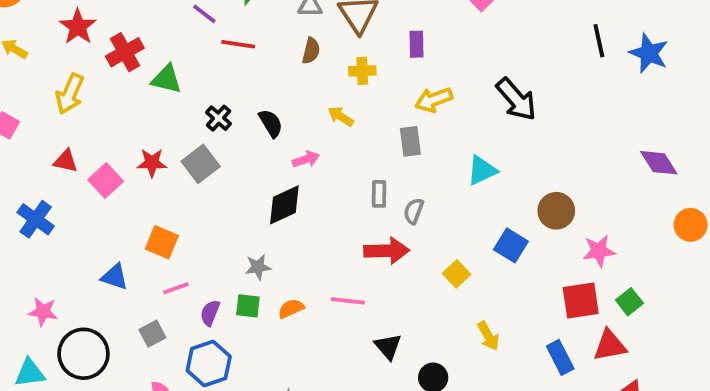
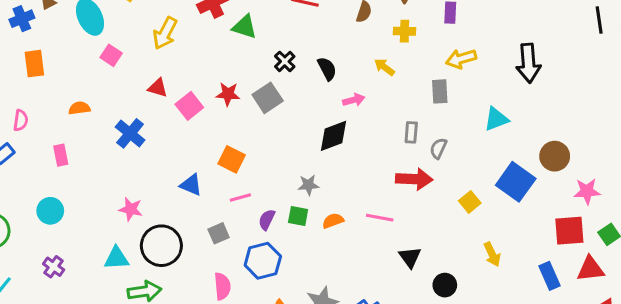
black arrow: (516, 99) -> (528, 63), turned 33
blue square: (511, 245) -> (516, 182), size x1.4

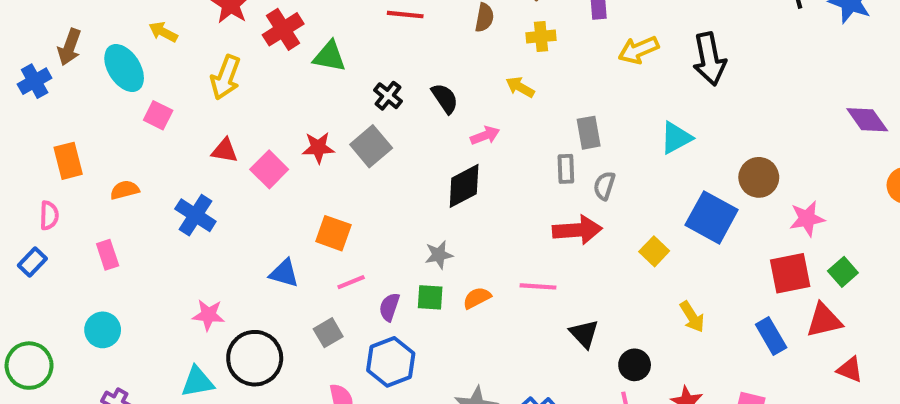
yellow arrow: (461, 59) -> (638, 50), moved
orange rectangle: (34, 64) -> (68, 161), moved
gray rectangle: (440, 91) -> (589, 133), moved

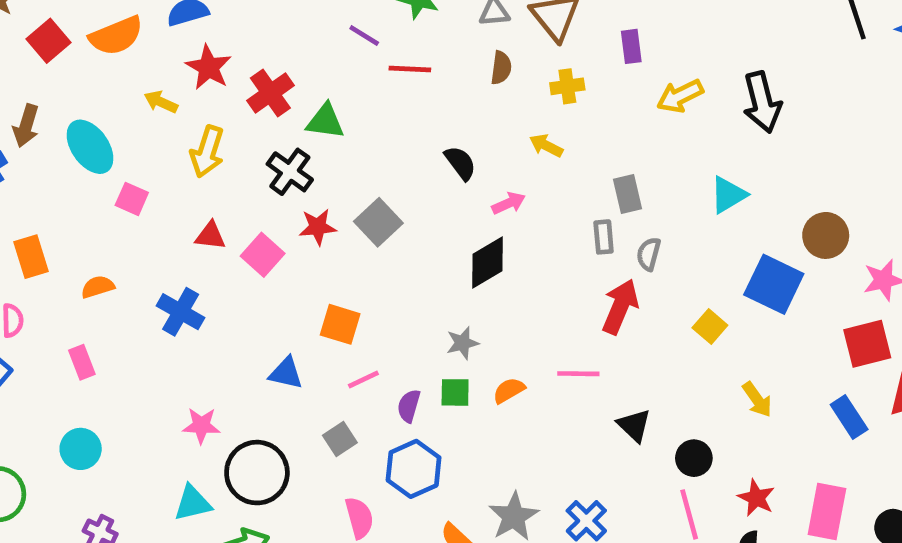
yellow arrow: (163, 32) -> (161, 102), moved
black cross: (388, 96) -> (290, 172), moved, size x1.4
red arrow: (577, 230) -> (620, 307), turned -60

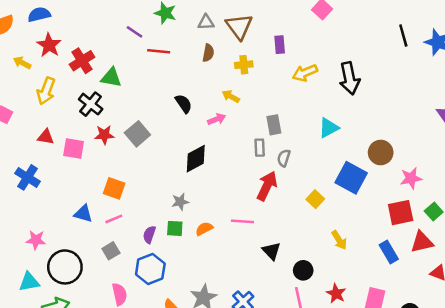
pink arrow: (509, 203) -> (217, 119), moved
pink square: (263, 255) -> (74, 149), turned -35
pink line: (363, 380) -> (114, 219), moved

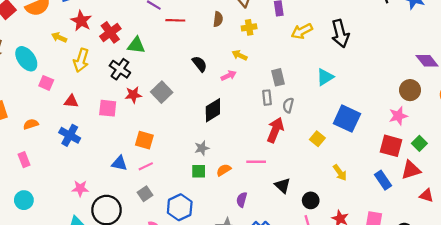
red triangle: (46, 137) -> (71, 101), moved
brown circle: (381, 153) -> (410, 90), moved
red square: (401, 213) -> (391, 146), turned 30
purple semicircle: (149, 235) -> (242, 200), moved

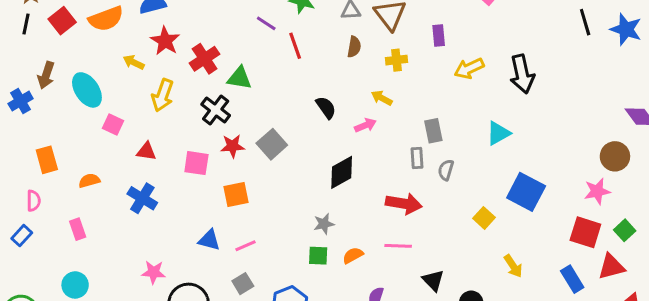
red line: (175, 20) -> (295, 46), turned 66
red arrow: (275, 130) -> (404, 204), moved, turned 75
orange square: (144, 140) -> (236, 194), moved, turned -30

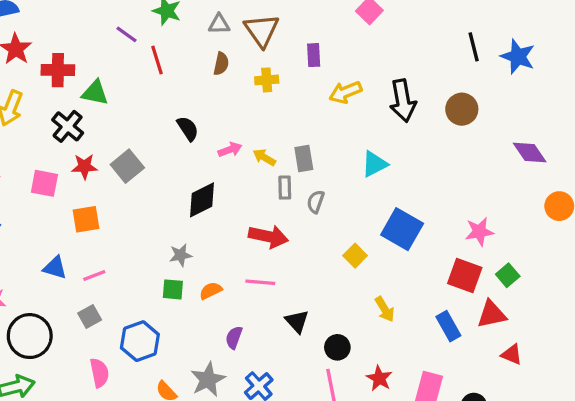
red cross: (205, 59) -> (58, 70), turned 32
yellow arrow: (382, 98) -> (264, 157), moved
brown circle: (615, 156) -> (462, 109), moved

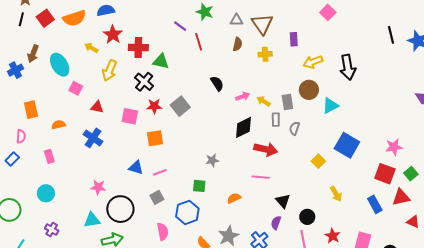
brown circle: (462, 109) -> (309, 90), moved
black diamond: (202, 200) -> (243, 127), moved
green square: (173, 289) -> (199, 186), moved
orange semicircle: (211, 291) -> (234, 198), moved
purple semicircle: (234, 338) -> (276, 223), moved

